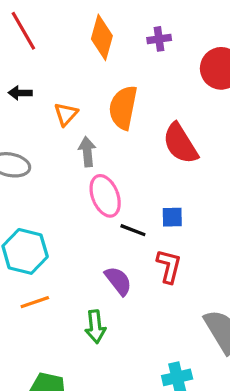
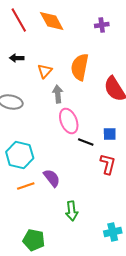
orange diamond: (102, 37) -> (52, 21), moved, turned -44
purple semicircle: (118, 281) -> (52, 178), moved
green arrow: (95, 327) -> (72, 211), moved

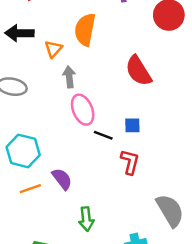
black arrow: (17, 58) -> (19, 33), size x1.6
orange semicircle: (80, 67) -> (85, 30), moved

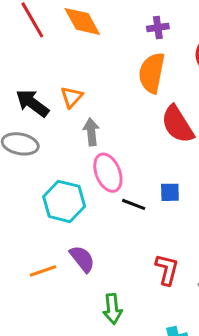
orange semicircle: (85, 30) -> (152, 73), moved
black arrow: (19, 33) -> (32, 103), moved, turned 36
cyan hexagon: (23, 151) -> (64, 201), moved
red L-shape: (130, 162) -> (167, 269), moved

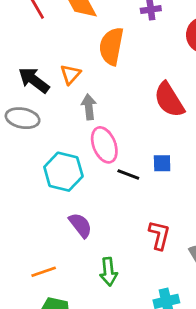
orange semicircle: (152, 73) -> (111, 46), moved
orange line: (43, 271) -> (44, 272), moved

